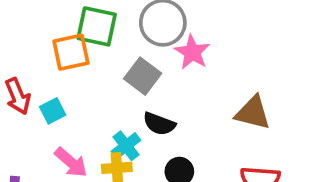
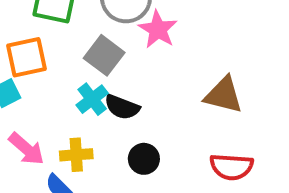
orange square: (71, 52) -> (26, 57), moved
cyan cross: (126, 146) -> (92, 99), moved

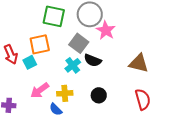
black semicircle: (122, 107) -> (93, 60), moved
pink arrow: (26, 149) -> (40, 90), turned 102
red semicircle: (231, 167) -> (143, 99), turned -110

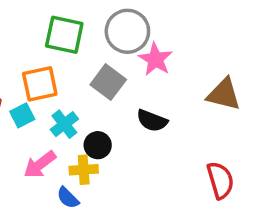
black semicircle: (93, 60) -> (152, 121), moved
brown triangle: (139, 63) -> (224, 94), moved
cyan cross: (73, 65) -> (64, 124), moved
black circle: (99, 95) -> (98, 145), moved

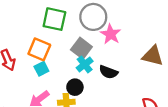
orange square: (40, 84) -> (39, 49), turned 35
cyan square: (22, 115) -> (41, 69), moved
cyan cross: (64, 124) -> (85, 64), moved

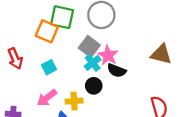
pink star: (111, 34) -> (108, 55), moved
orange square: (39, 49) -> (47, 31), moved
black circle: (75, 87) -> (94, 86), moved

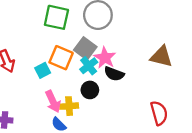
orange square: (47, 31) -> (61, 58), moved
pink arrow: (47, 98) -> (53, 101), moved, turned -78

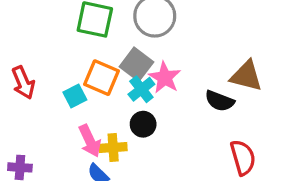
black semicircle: (114, 74) -> (220, 101), moved

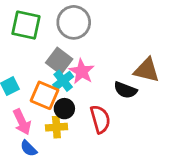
orange square: (101, 78) -> (44, 95), moved
yellow cross: (113, 148) -> (56, 127), moved
red semicircle: (243, 157) -> (100, 119), moved

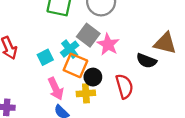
cyan cross: (63, 81) -> (70, 49), moved

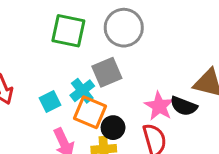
gray square: (88, 35) -> (107, 72), turned 30
pink star: (108, 44) -> (159, 106), moved

